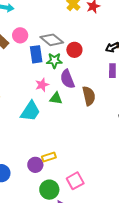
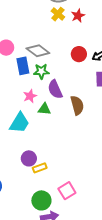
red circle: (74, 50) -> (79, 54), moved
purple circle: (35, 165) -> (29, 158), moved

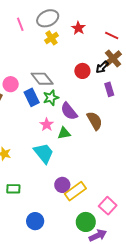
yellow cross: (58, 14) -> (51, 38), turned 32
red star: (78, 16) -> (78, 28), moved
gray diamond: (38, 51) -> (42, 79), turned 30
cyan trapezoid: (19, 123) -> (44, 153), turned -55
yellow rectangle: (40, 168) -> (75, 191), size x1.5

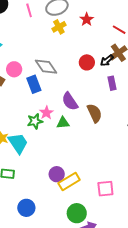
green star: (51, 98) -> (35, 121), moved
cyan trapezoid: (44, 153) -> (18, 143), moved
pink square: (108, 206) -> (105, 189), moved, turned 36

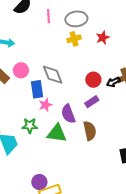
purple rectangle: (112, 83) -> (92, 102), moved, turned 56
pink star: (46, 113) -> (45, 105), moved
green triangle: (63, 123) -> (57, 133), size x1.5

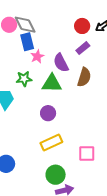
gray diamond: (53, 75) -> (25, 25), moved
brown semicircle: (90, 131) -> (84, 77), turned 36
purple circle: (39, 182) -> (48, 113), moved

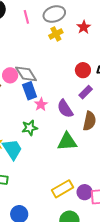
green triangle: (52, 83) -> (67, 142), moved
purple circle: (48, 113) -> (85, 192), moved

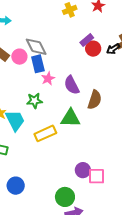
pink circle: (10, 75) -> (19, 57), moved
purple rectangle: (86, 92) -> (87, 40), moved
yellow rectangle: (62, 189) -> (45, 133), moved

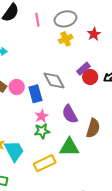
gray diamond: (36, 47) -> (54, 81), moved
pink star: (48, 79) -> (42, 116), moved
green star: (34, 101) -> (42, 131), moved

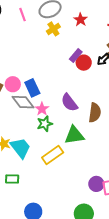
gray diamond: (54, 81) -> (23, 102), moved

